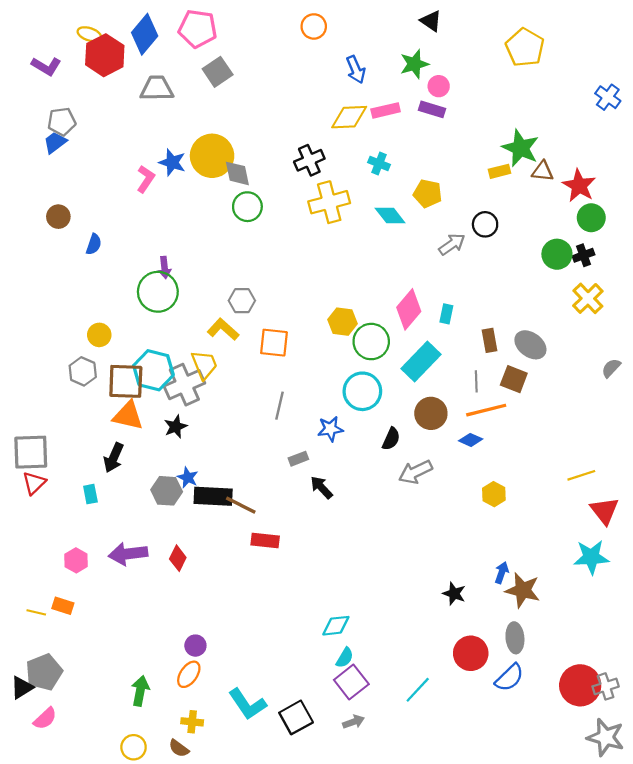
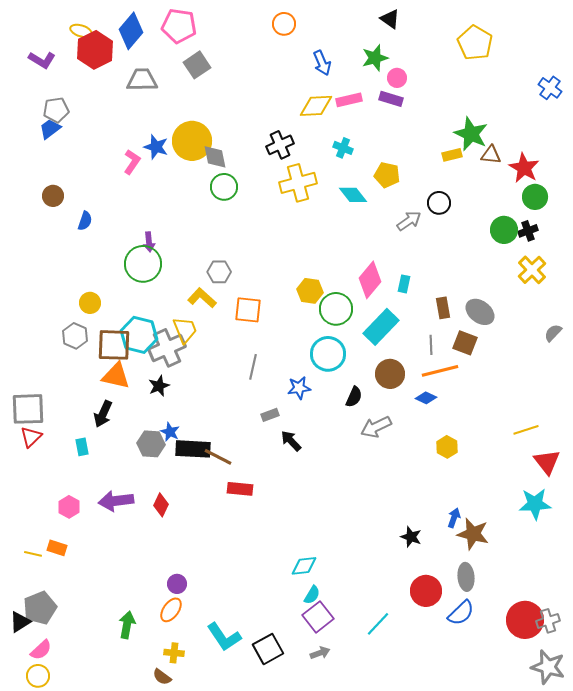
yellow circle: (134, 747) -> (38, 676), moved

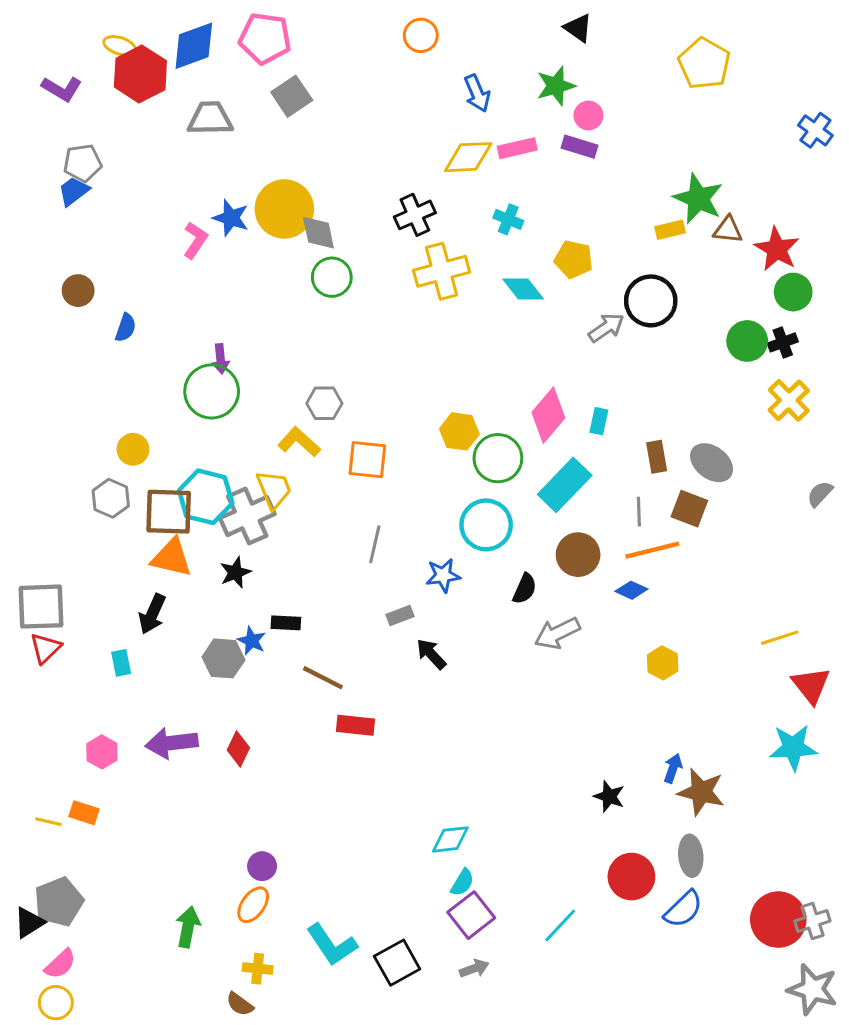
blue diamond: (131, 31) -> (194, 46), turned 30
black circle: (439, 203) -> (651, 301), size x1.5
black rectangle: (193, 449) -> (286, 623), moved, size x0.6

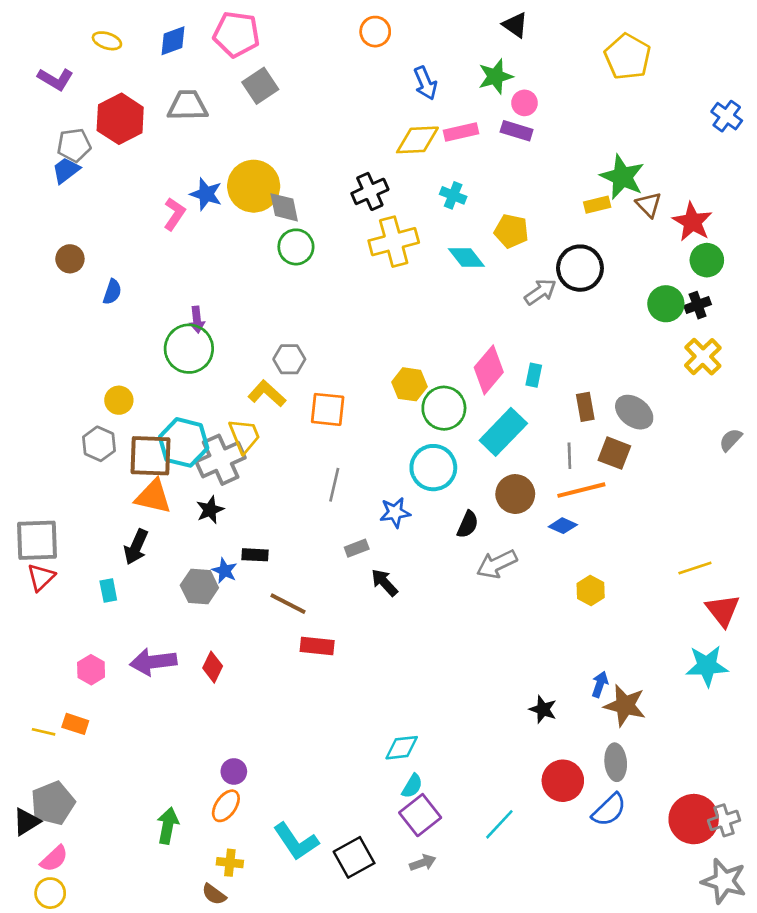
blue diamond: (194, 46) -> (173, 41), size x0.7
red hexagon: (140, 74) -> (120, 119), moved
brown triangle: (728, 230) -> (649, 205), turned 40

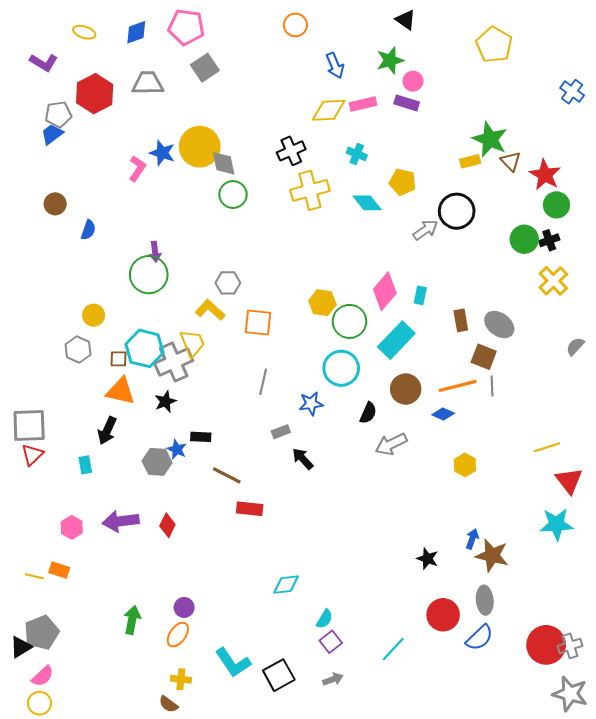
brown square: (151, 456) -> (119, 359), size x0.5
gray line: (569, 456) -> (492, 386), moved
cyan diamond: (402, 748) -> (286, 585), moved
purple square: (420, 815) -> (331, 642), size x0.7
green arrow: (168, 826) -> (132, 620), moved

